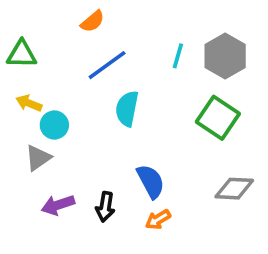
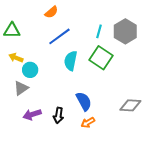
green square: (218, 118) -> (101, 58), moved

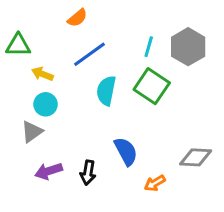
yellow arrow: (16, 58) -> (42, 74), moved
orange arrow: (88, 123) -> (155, 183), moved

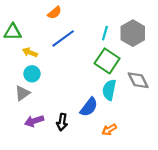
cyan semicircle: (106, 91) -> (109, 90), moved
blue semicircle: (126, 151) -> (89, 107), turned 66
gray diamond: (196, 157) -> (138, 80), moved, turned 60

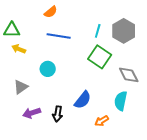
blue line: (63, 38) -> (59, 36), turned 45
yellow arrow: (30, 52) -> (19, 49), moved
cyan circle: (32, 74) -> (48, 69), moved
cyan semicircle: (109, 90) -> (121, 101), moved

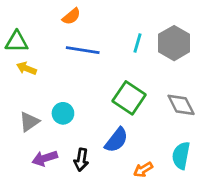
green square: (100, 57) -> (129, 98), moved
cyan circle: (48, 69) -> (63, 113), moved
cyan semicircle: (121, 101) -> (181, 155), moved

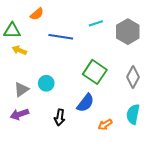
orange semicircle: (71, 16) -> (37, 14), moved
cyan line: (137, 43) -> (96, 23), moved, turned 56
gray diamond: (181, 105) -> (133, 77), turned 55
purple arrow: (45, 158) -> (19, 114), moved

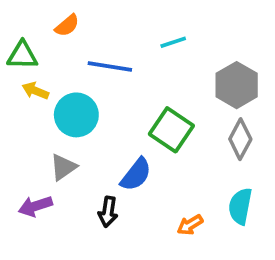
gray hexagon: (128, 32) -> (237, 85), moved
cyan circle: (46, 83) -> (76, 115), moved, size x1.5
gray triangle: (21, 89) -> (63, 167), moved
blue semicircle: (85, 103) -> (136, 175), moved

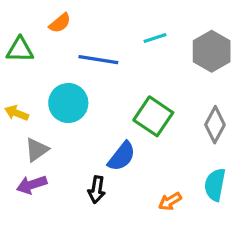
gray hexagon: (237, 85) -> (212, 51), moved
yellow arrow: (35, 91) -> (17, 113), moved
gray triangle: (63, 167) -> (37, 150), moved

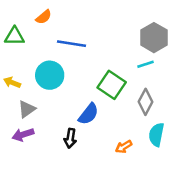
cyan line: (155, 38) -> (146, 64), moved
gray diamond: (215, 125) -> (146, 102), moved

